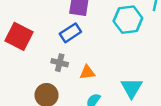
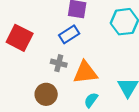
orange triangle: (87, 72) -> (85, 72), size x1.6

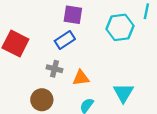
orange triangle: (85, 72) -> (81, 78), size x0.7

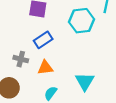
blue rectangle: (65, 40) -> (43, 40), moved

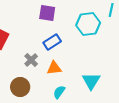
gray cross: (21, 59) -> (31, 60), turned 32

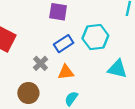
cyan hexagon: (88, 24) -> (95, 37), moved
cyan triangle: (91, 81) -> (117, 69), moved, turned -48

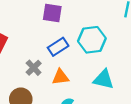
cyan triangle: (117, 69) -> (104, 79), moved

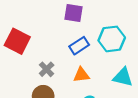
gray cross: (34, 68) -> (47, 69), moved

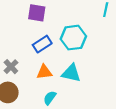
cyan triangle: (123, 77) -> (71, 73), moved

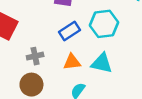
gray cross: (11, 67) -> (35, 56), turned 32

